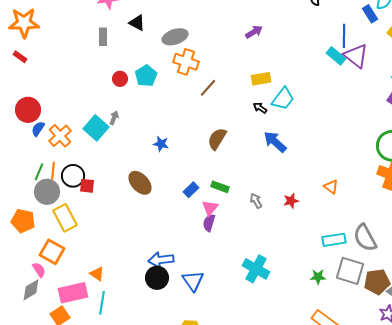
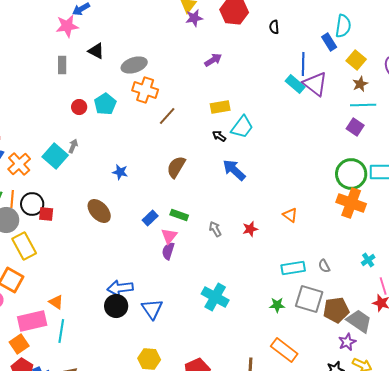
gray semicircle: (365, 238) -> (324, 266), size x0.5

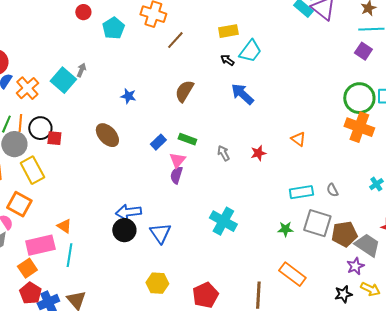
red circle: (79, 107) -> (83, 12), moved

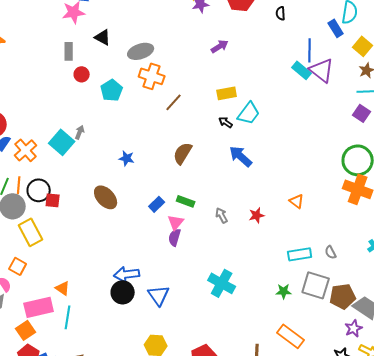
orange square: (19, 204) -> (18, 266), size x0.7

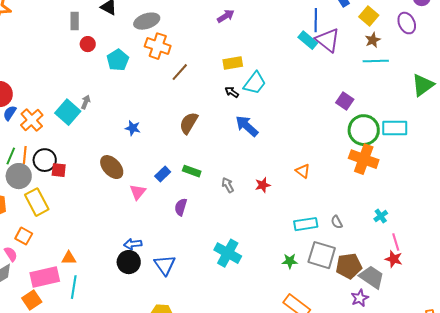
purple square: (362, 113) -> (345, 101), moved
pink triangle: (176, 222) -> (138, 192), moved
blue arrow: (127, 274) -> (133, 244), size x0.7
orange triangle: (63, 288) -> (69, 258), turned -35

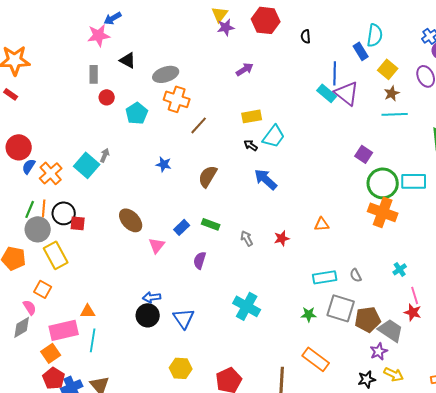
blue star: (133, 128) -> (164, 164), moved
orange triangle: (303, 171) -> (322, 224), turned -42

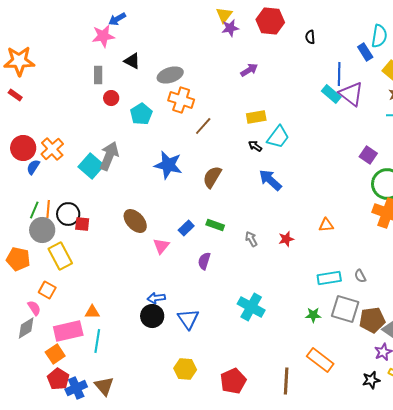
gray arrow: (105, 155) -> (109, 156), size x2.0
blue star: (164, 164) -> (168, 165), size x1.8
orange cross: (51, 173) -> (52, 149), moved

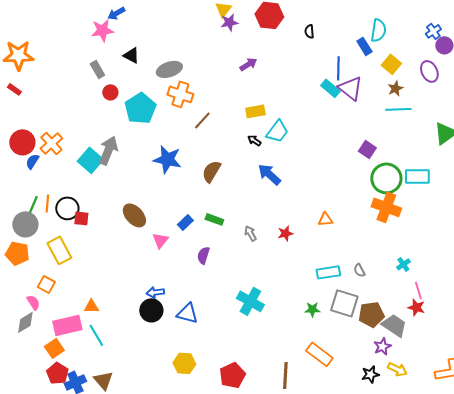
gray rectangle: (98, 75) -> (97, 69), turned -30
cyan pentagon: (141, 114) -> (140, 108), size x1.4
gray circle: (42, 230) -> (25, 224), moved
blue triangle: (188, 319) -> (187, 313), turned -40
cyan line: (97, 341) -> (96, 335), turned -40

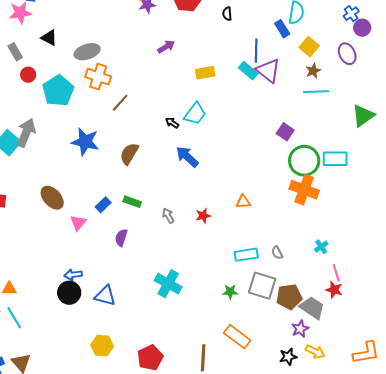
yellow rectangle: (255, 111) -> (205, 73), moved

